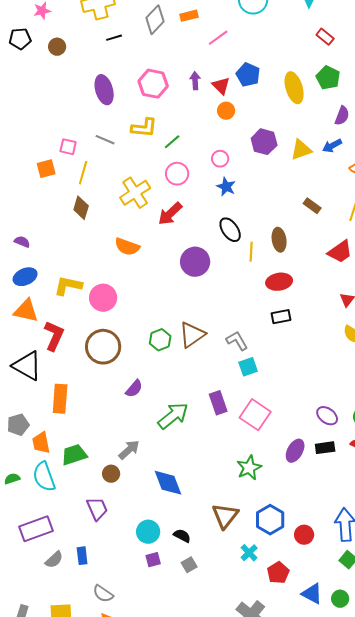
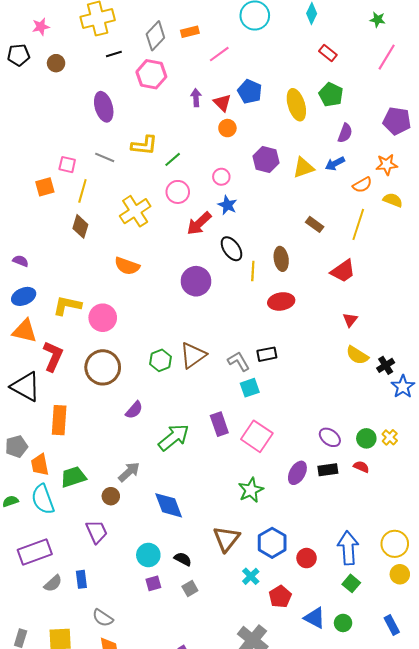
pink hexagon: (153, 84) -> (151, 74), moved
red arrow: (170, 214) -> (199, 223), moved
black rectangle: (281, 317) -> (267, 354), moved

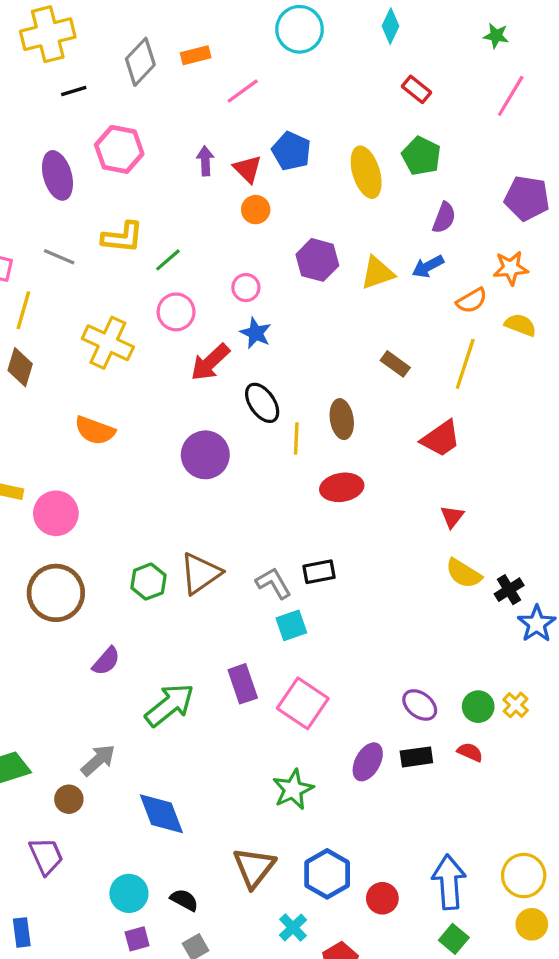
pink hexagon: (151, 74) -> (119, 149), moved
yellow cross: (135, 211) -> (108, 343), turned -32

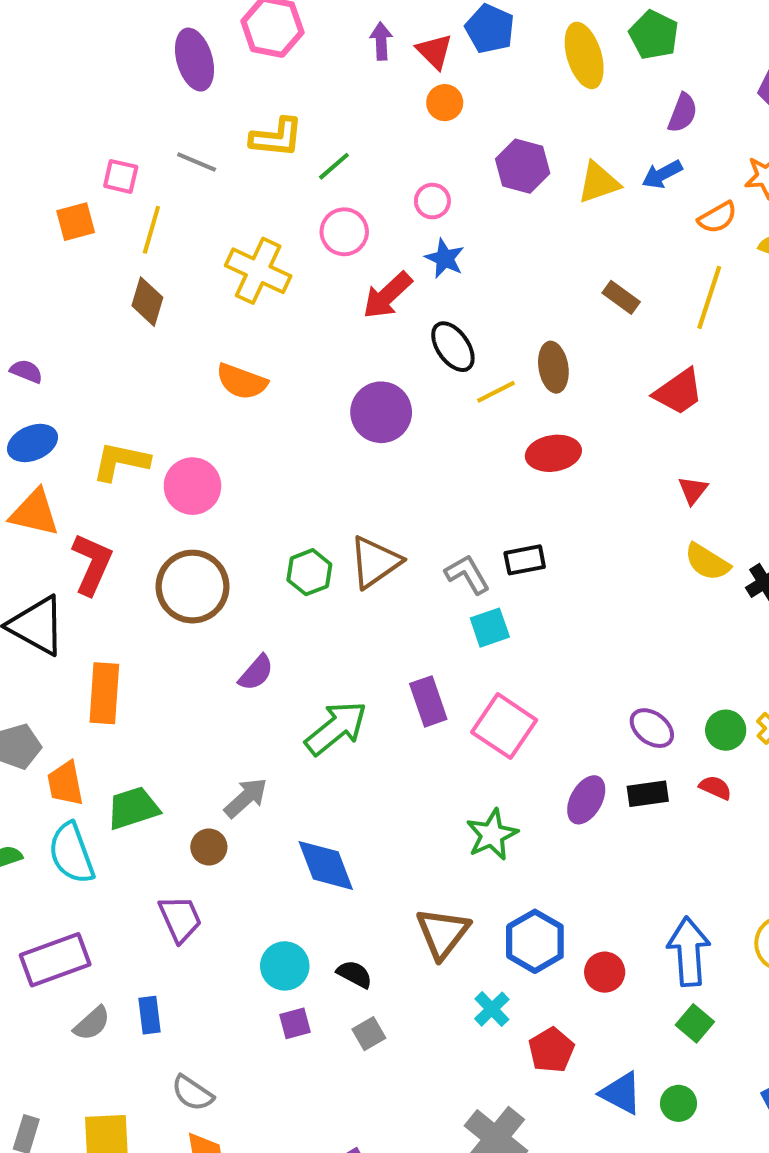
yellow line: (296, 439) -> (496, 392), turned 60

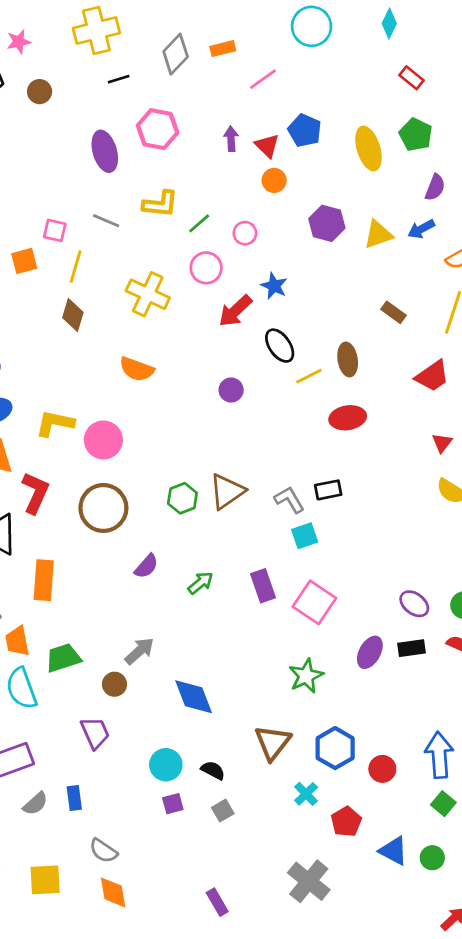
pink circle: (432, 201) -> (245, 233), moved
purple circle: (381, 412) -> (231, 390), size x0.6
green arrow: (336, 728) -> (201, 583), moved, size x0.6

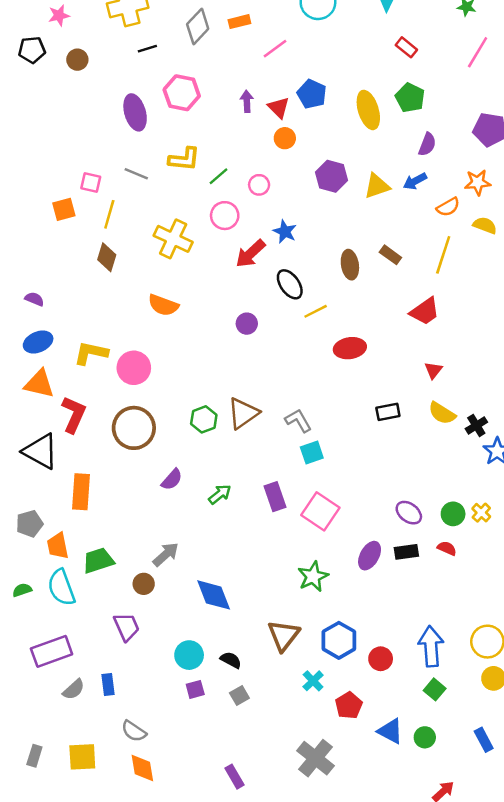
brown ellipse: (348, 359) -> (350, 265), moved
black rectangle: (328, 490) -> (388, 412), moved

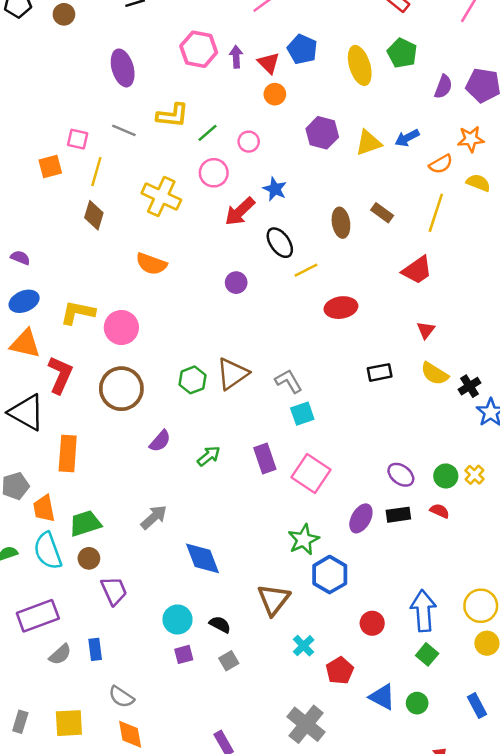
pink hexagon: (182, 93) -> (199, 49), moved
purple semicircle: (427, 144) -> (443, 87), moved
brown circle: (144, 584) -> (89, 558), moved
blue hexagon: (339, 640) -> (330, 575), moved

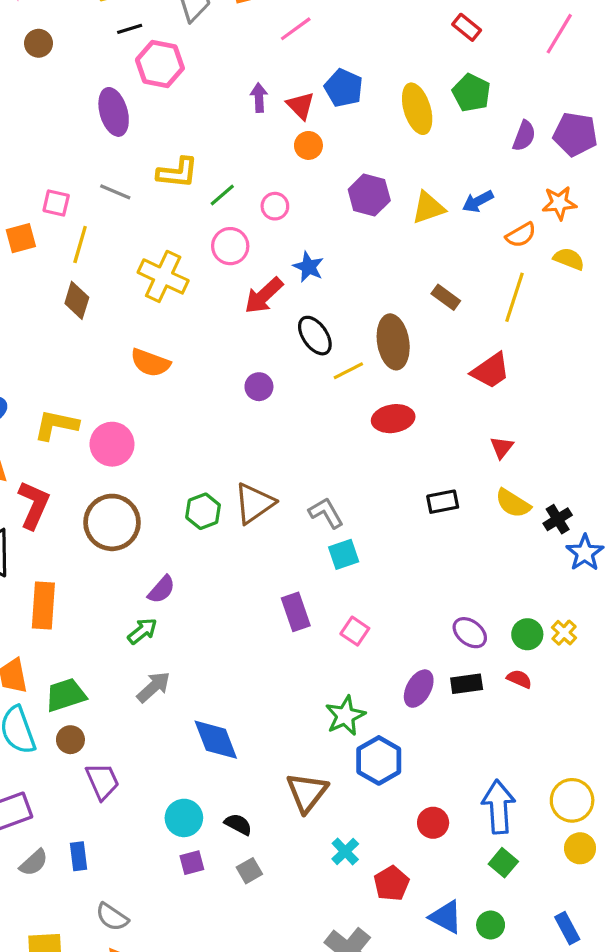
pink hexagon: (199, 49) -> (160, 64), moved
brown ellipse: (341, 223) -> (393, 342), moved, size x1.4
green arrow: (209, 456) -> (142, 631), moved
pink square: (311, 473) -> (355, 631), size x0.6

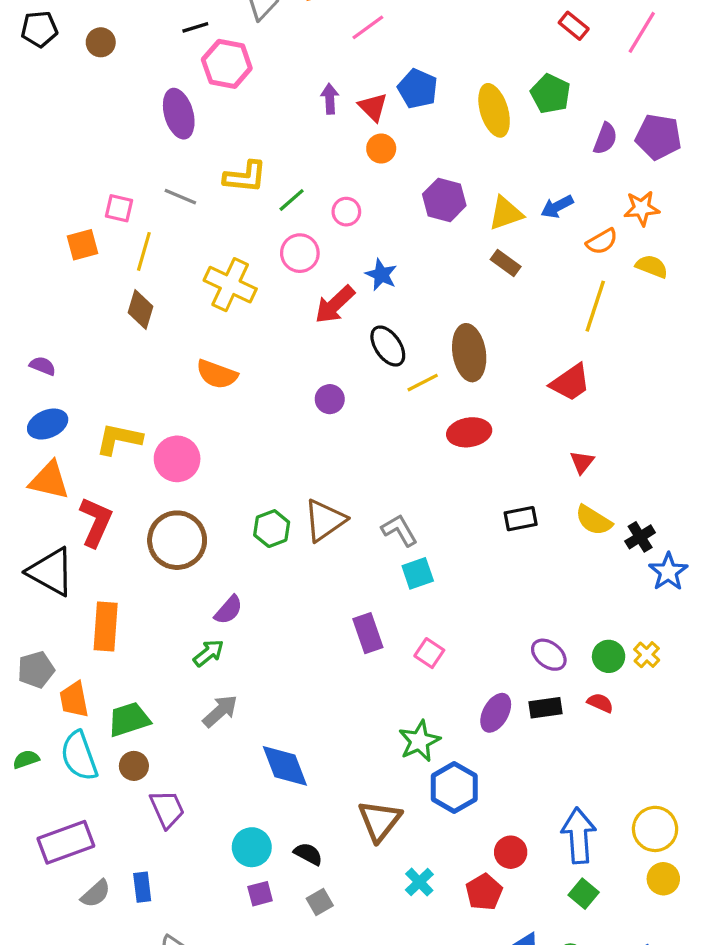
red rectangle: (467, 27) -> (574, 26), moved
brown rectangle: (446, 297) -> (506, 263), moved
red pentagon: (392, 883) -> (484, 892), moved

